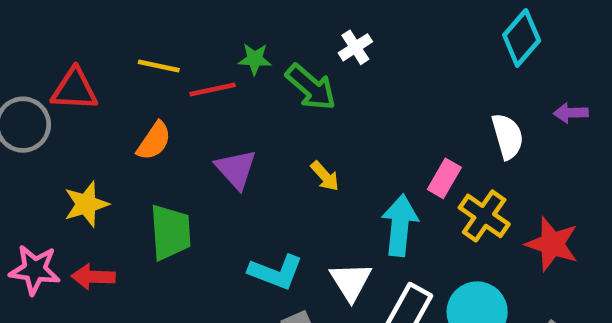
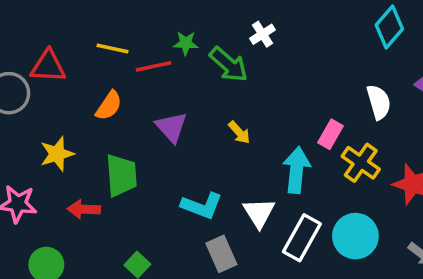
red arrow: (93, 277) -> (84, 209), moved

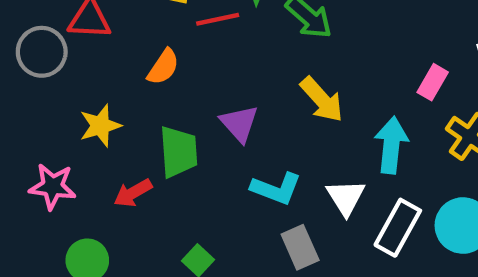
purple triangle: (171, 127) -> (239, 123), moved
yellow arrow: (239, 132) -> (322, 100), size x1.6
pink rectangle: (330, 134) -> (433, 82), moved
red arrow: (84, 209) -> (133, 193), turned -32

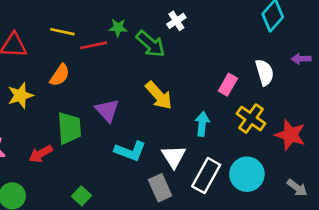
yellow star: (100, 126) -> (20, 95), moved
cyan arrow: (391, 145) -> (202, 124), size x0.7
gray rectangle: (300, 247) -> (160, 188), moved

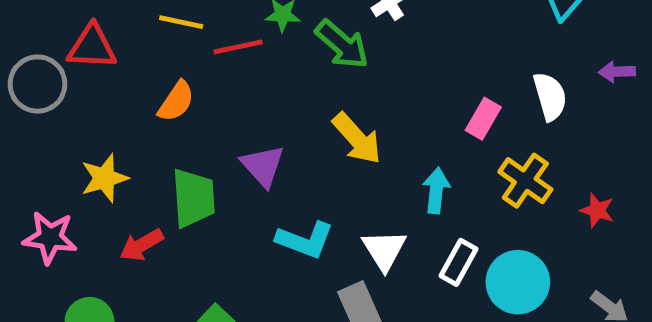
yellow star: (20, 95) -> (104, 178), moved
red star: (290, 135) -> (597, 210), size x0.6
white rectangle: (206, 176) -> (458, 262), moved, size x0.7

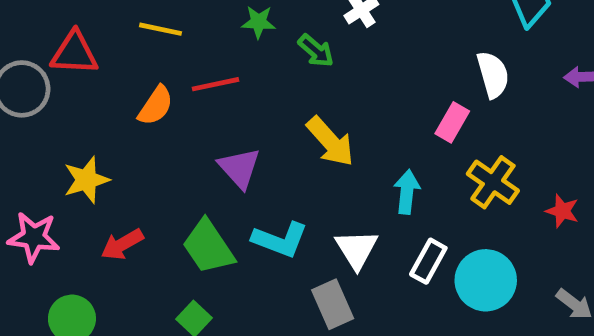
green arrow: (342, 44) -> (316, 51), size x0.7
red line: (238, 47) -> (215, 84), moved
white semicircle: (550, 96) -> (493, 75), moved
green trapezoid: (194, 198) -> (208, 247), moved, turned 150

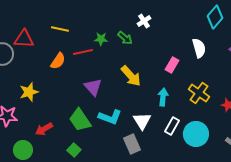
green star: (259, 22) -> (101, 39), moved
pink rectangle: (452, 122) -> (172, 65), moved
red arrow: (122, 244) -> (44, 129), moved

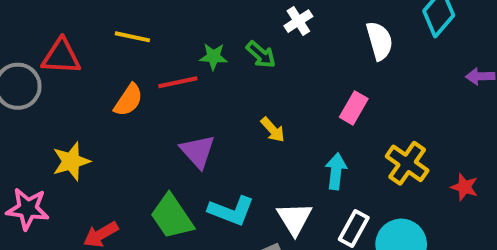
white semicircle: (199, 48) -> (379, 41), moved
yellow arrow: (131, 76) -> (273, 130), size x0.6

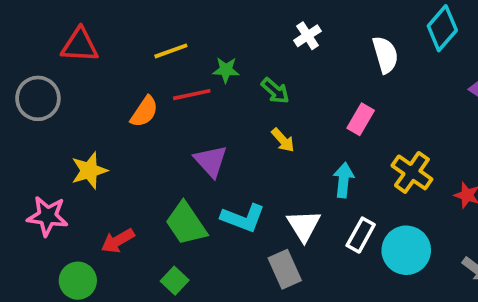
yellow line: (132, 37) -> (171, 51), moved, turned -32
green arrow: (261, 55) -> (275, 91), moved
red triangle: (61, 57) -> (80, 45), moved

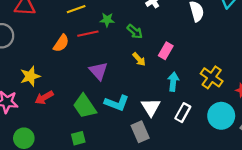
pink rectangle: (361, 119) -> (166, 51), moved
red arrow: (118, 241) -> (44, 98), moved
cyan circle: (406, 250) -> (221, 116), moved
green square: (175, 281) -> (78, 138), turned 32

